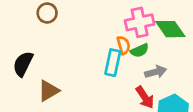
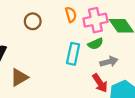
brown circle: (47, 13) -> (33, 21), moved
orange semicircle: (123, 45) -> (71, 15), moved

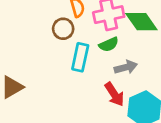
brown circle: (33, 21) -> (63, 29), moved

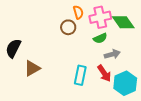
cyan rectangle: (80, 57) -> (80, 75), moved

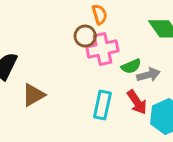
pink cross: (100, 17) -> (102, 49), moved
green semicircle: (100, 38) -> (131, 66), moved

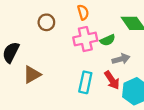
brown circle: (85, 36) -> (46, 22), moved
green semicircle: (131, 66) -> (108, 40), moved

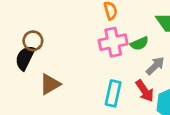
brown circle: (46, 22) -> (33, 41), moved
gray arrow: (121, 59) -> (155, 66), turned -30

